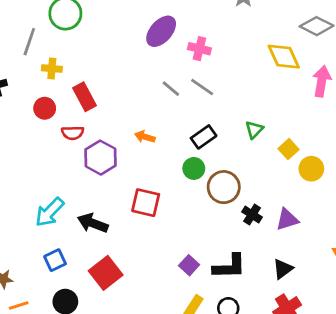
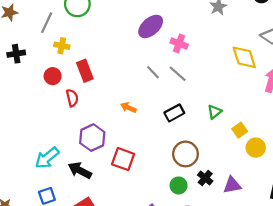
red semicircle: (73, 133) -> (72, 98), turned -108
purple hexagon: (100, 158) -> (92, 138), moved
green circle: (194, 168) -> (179, 185), moved

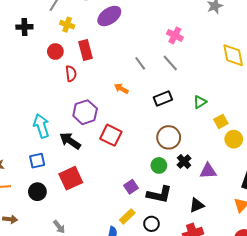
purple ellipse: (151, 26) -> (109, 16), moved
gray line: (153, 72) -> (140, 63), moved
cyan arrow: (47, 158) -> (41, 126), turned 105

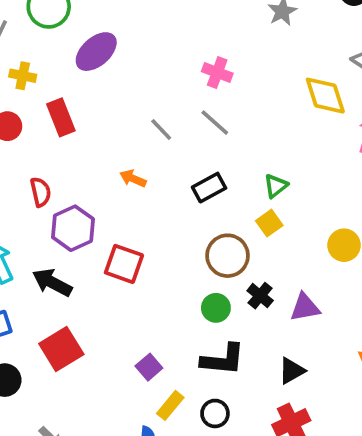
red semicircle: (71, 74) -> (41, 192), moved
yellow square: (221, 121) -> (269, 223), moved
purple square: (131, 187) -> (149, 367), moved

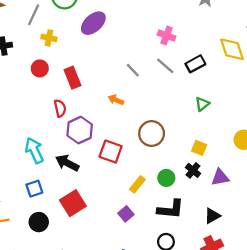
red rectangle: (61, 117) -> (73, 78), moved
black rectangle: (209, 188) -> (195, 64), moved
yellow square: (269, 223) -> (199, 148), moved, turned -32
brown circle: (228, 256) -> (152, 134), moved
yellow rectangle: (170, 405) -> (137, 184), moved

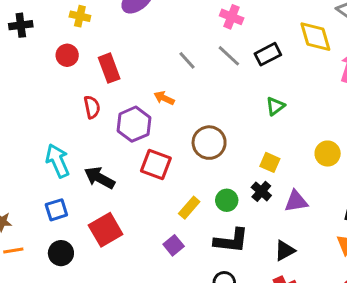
purple hexagon: (80, 130) -> (134, 124), moved

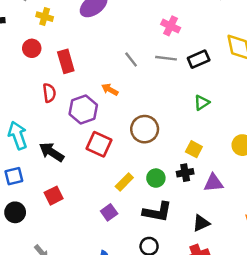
gray line: (229, 56) -> (166, 58), turned -40
black cross: (261, 191) -> (185, 173), turned 35
red square: (106, 230) -> (54, 196), size x0.7

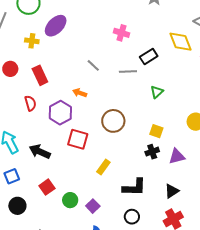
yellow cross: (45, 17) -> (32, 41), moved
gray line: (166, 58) -> (128, 71), moved
green circle: (156, 178) -> (70, 200), moved
purple square: (109, 212) -> (93, 206), moved

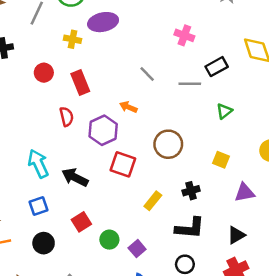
purple ellipse: (56, 26) -> (103, 22), turned 30
black cross: (152, 152) -> (191, 191), moved

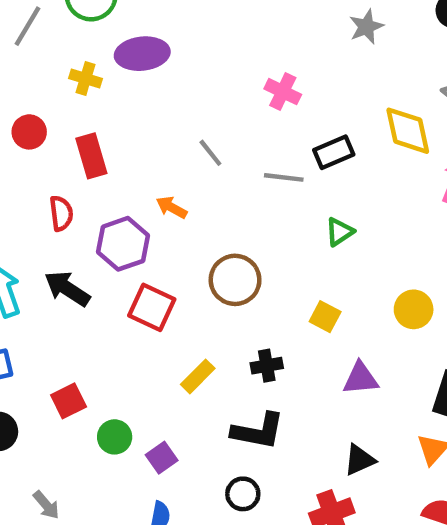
black arrow: (75, 177) -> (67, 289), moved
black triangle: (236, 235) -> (360, 460), moved

